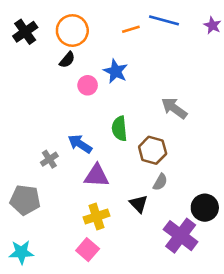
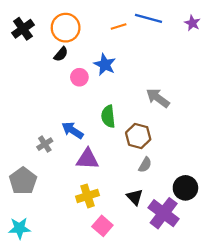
gray pentagon: (25, 200) -> (23, 181), turned 30
black triangle: (139, 204) -> (135, 197), moved
pink square: (88, 250) -> (102, 226), moved

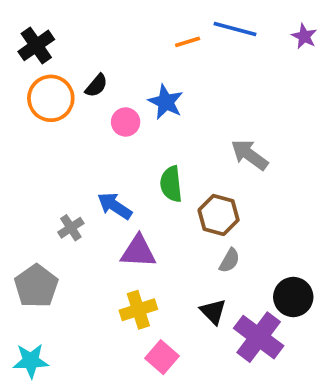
orange circle: (66, 28) -> (51, 98), moved

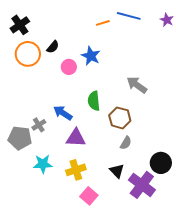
gray pentagon: (36, 286) -> (20, 138), moved, turned -30
cyan star: (31, 361) -> (43, 164), moved

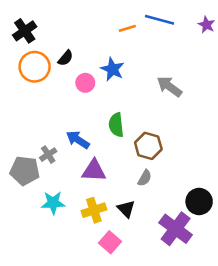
gray arrow: (137, 85) -> (169, 87), moved
gray semicircle: (126, 143) -> (145, 178), moved
black triangle: (117, 171) -> (126, 209), moved

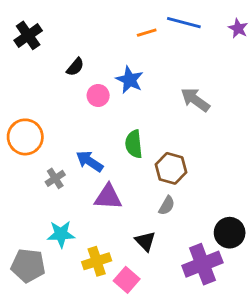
orange circle: (35, 67) -> (25, 137), moved
gray pentagon: (25, 171) -> (28, 266), moved
yellow cross: (94, 210) -> (97, 261), moved
purple cross: (176, 229) -> (202, 264), turned 32

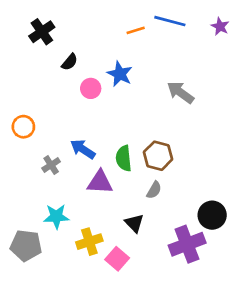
black cross: (28, 35) -> (42, 32), moved
orange circle: (25, 137) -> (23, 127), size x0.7
green semicircle: (134, 144) -> (124, 158), moved

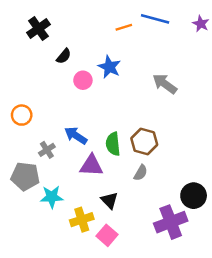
black triangle: (134, 223) -> (109, 200), moved
gray pentagon: (26, 245) -> (25, 176), moved

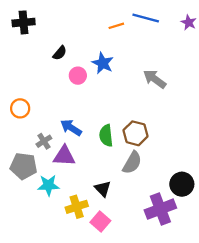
black cross: (38, 29) -> (24, 22), moved, turned 30
purple triangle: (91, 166) -> (64, 156), moved
gray semicircle: (141, 173) -> (132, 163), size x1.5

